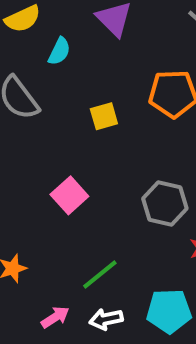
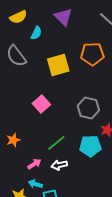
yellow square: (104, 116) -> (58, 65), size x1.6
cyan pentagon: (169, 311) -> (90, 146), moved

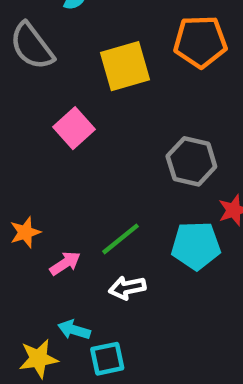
pink square: (41, 104) -> (74, 128), moved
pink arrow: (34, 164) -> (65, 263), moved

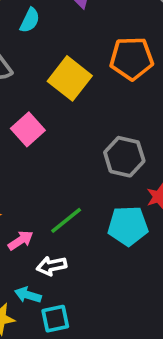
yellow square: (125, 66) -> (70, 78), turned -36
white arrow: (127, 288) -> (52, 266), moved

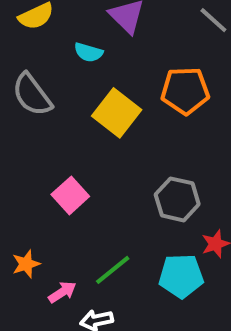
cyan semicircle: (30, 20) -> (88, 52), moved, turned 80
pink square: (28, 129) -> (70, 195), moved

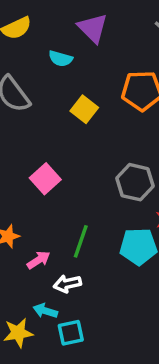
yellow square: (117, 113) -> (84, 109), size x0.7
green line: (113, 270) -> (81, 241), turned -32

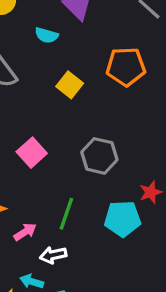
gray hexagon: (135, 182) -> (99, 156), moved

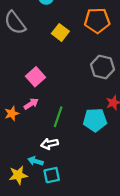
gray hexagon: (99, 156) -> (103, 67), moved
pink arrow: (25, 232) -> (31, 104), moved

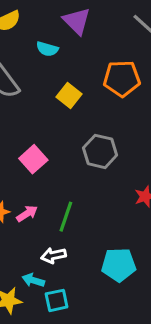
gray hexagon: (103, 67) -> (100, 151), moved
pink arrow: (31, 104) -> (27, 214), moved
cyan pentagon: (95, 120) -> (119, 265), moved

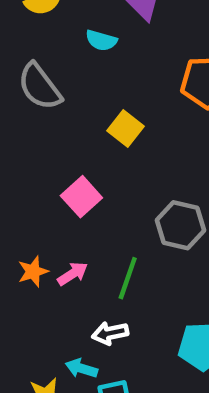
yellow square: (69, 96) -> (125, 128), moved
gray hexagon: (100, 151) -> (181, 225), moved

